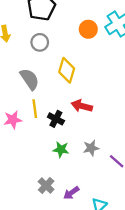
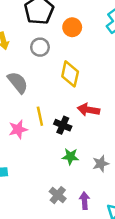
orange circle: (88, 29) -> (72, 27), moved
gray semicircle: (30, 79) -> (18, 82), moved
gray star: (91, 148) -> (101, 164), moved
purple arrow: (71, 193) -> (84, 201), turned 126

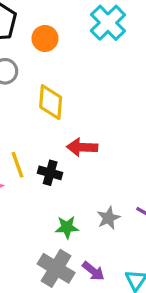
green star: (70, 157) -> (67, 227), moved
gray cross: (58, 195) -> (56, 268), size x1.5
purple arrow: (84, 201) -> (93, 271), turned 140

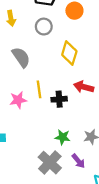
black cross: (50, 173) -> (59, 99), turned -32
purple arrow: (93, 271) -> (78, 161), moved

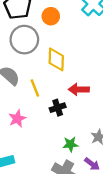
gray circle: (44, 27) -> (24, 40), size x1.6
yellow line: (39, 89) -> (35, 88), moved

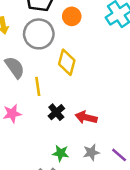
red arrow: (79, 89) -> (86, 117), moved
black cross: (58, 108) -> (56, 112), turned -35

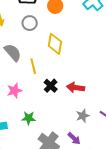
gray circle: (39, 34) -> (30, 23), size x0.6
green star: (61, 153) -> (29, 118), moved

